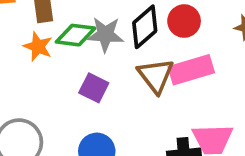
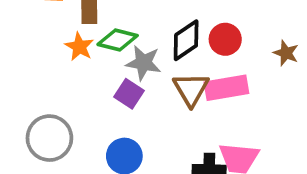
gray star: (105, 34) -> (143, 63), moved

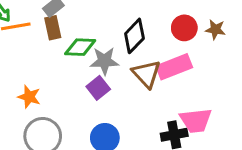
red circle: (225, 39) -> (184, 28), moved
orange star: (79, 47) -> (29, 97), moved
purple square: (129, 94) -> (98, 88), turned 30

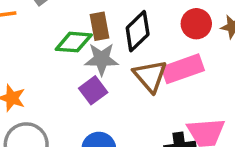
brown rectangle: (53, 28) -> (99, 26), moved

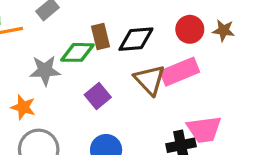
black diamond: (138, 31) -> (136, 39), turned 42
gray star: (101, 59) -> (45, 70), moved

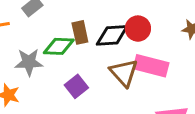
red circle: (190, 29) -> (138, 29), moved
pink rectangle: (180, 72) -> (151, 66), turned 36

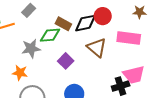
brown rectangle: (80, 32) -> (63, 24), turned -42
pink rectangle: (151, 66) -> (129, 38), moved

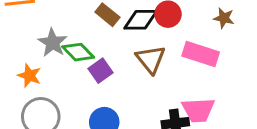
green diamond: (50, 35) -> (78, 52), moved, turned 40
gray star: (31, 48) -> (53, 43), turned 30

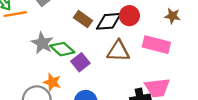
brown triangle: (151, 59) -> (118, 51), turned -45
orange star: (29, 76) -> (52, 82), moved

